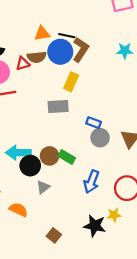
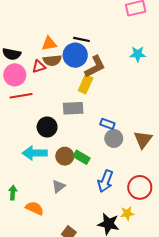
orange triangle: (42, 33) -> (49, 44), moved
brown L-shape: (81, 50) -> (95, 67), moved, turned 30
black circle: (30, 166) -> (47, 127), moved

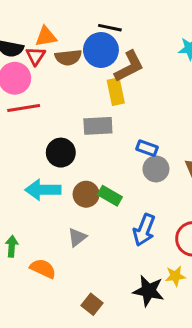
orange triangle: (49, 44) -> (46, 37), moved
red triangle: (39, 67) -> (36, 56), moved, turned -40
yellow rectangle: (86, 84) -> (116, 92), turned -36

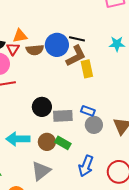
black line: (110, 28) -> (77, 39), moved
yellow rectangle: (116, 92) -> (87, 69), moved
gray rectangle: (98, 126) -> (63, 116), moved
black circle: (61, 153) -> (42, 107), moved
gray triangle: (77, 237) -> (41, 171), size x1.5

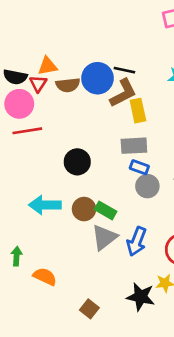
gray rectangle: (63, 116) -> (134, 146), moved
gray triangle: (41, 171) -> (104, 237), moved

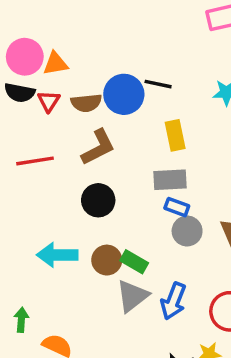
orange triangle: (48, 66) -> (56, 64), moved
brown L-shape: (123, 93) -> (98, 147), moved
pink circle: (19, 104) -> (25, 57), moved

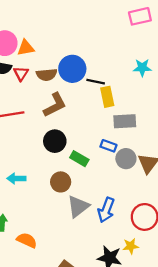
black line: (158, 84) -> (96, 82), moved
gray rectangle: (170, 180) -> (125, 121), moved
gray circle: (187, 231) -> (126, 159), moved
cyan arrow: (57, 255) -> (16, 178), moved, size x0.7
green rectangle: (134, 262) -> (79, 159), moved

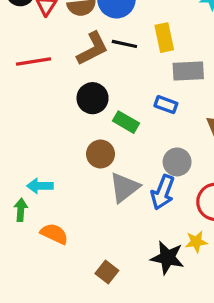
black line: (96, 82) -> (124, 44), moved
gray circle: (126, 159) -> (177, 162), moved
cyan arrow: (16, 178) -> (40, 186), moved

